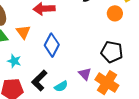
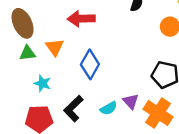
cyan semicircle: (61, 86) -> (109, 108), moved

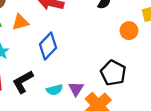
orange triangle: (55, 47) -> (20, 22), turned 36

